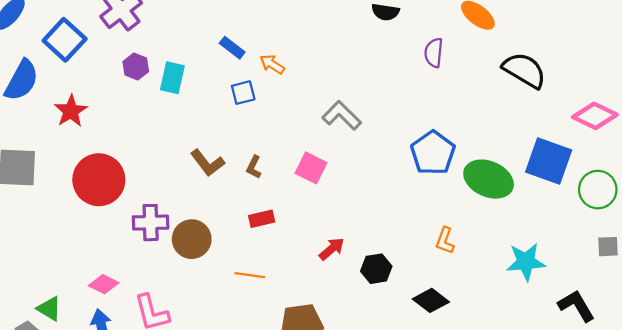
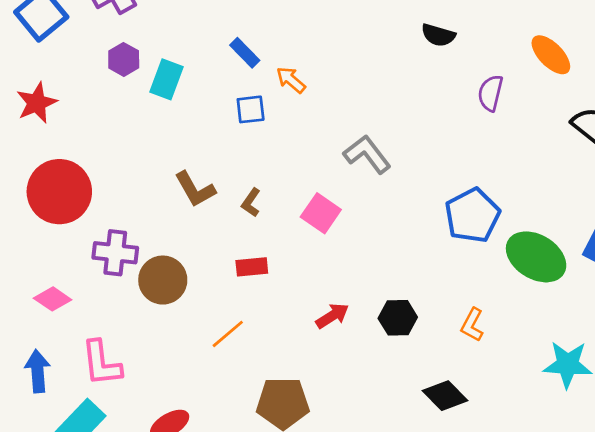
black hexagon: (376, 269) -> (398, 318), moved
orange line: (250, 275) -> (228, 334), turned -56
pink diamond: (104, 284) -> (53, 299), moved

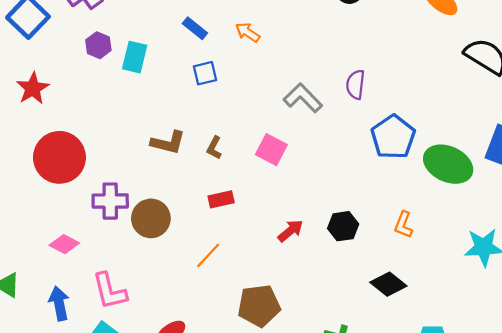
orange arrow: (291, 80) -> (248, 32), moved
purple semicircle: (490, 93) -> (355, 84), moved
brown L-shape: (195, 189) -> (168, 143), turned -40

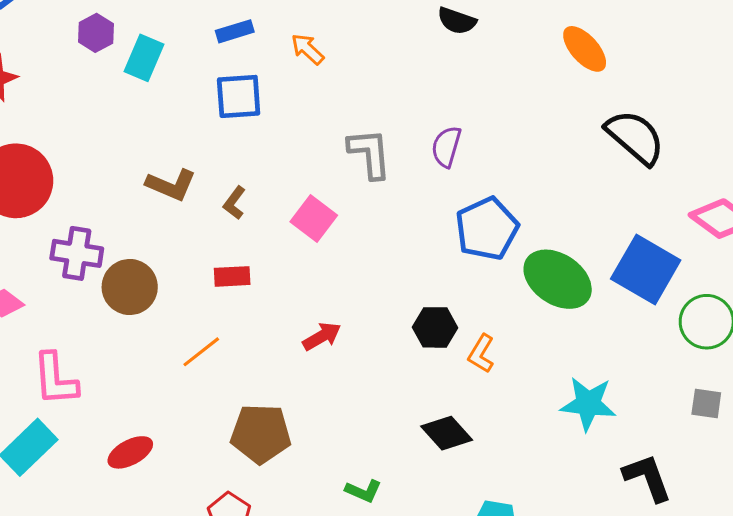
blue rectangle: (195, 28) -> (235, 31), turned -65
blue square: (205, 73) -> (239, 96), size x1.4
gray L-shape: (303, 98) -> (370, 153), turned 30
black hexagon: (343, 226) -> (435, 327), moved

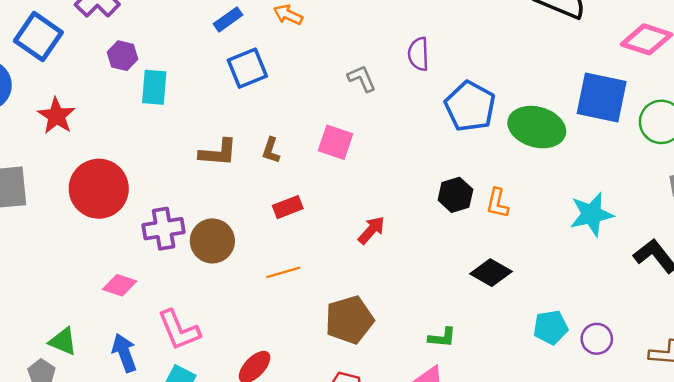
cyan rectangle: (144, 58) -> (154, 87), moved
gray L-shape: (370, 153) -> (362, 79), size x0.7
orange line: (201, 352) -> (283, 272), turned 40

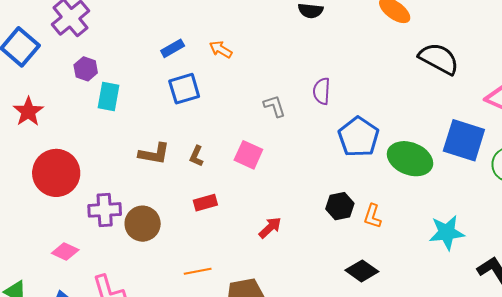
orange line: (283, 272) -> (198, 271), moved

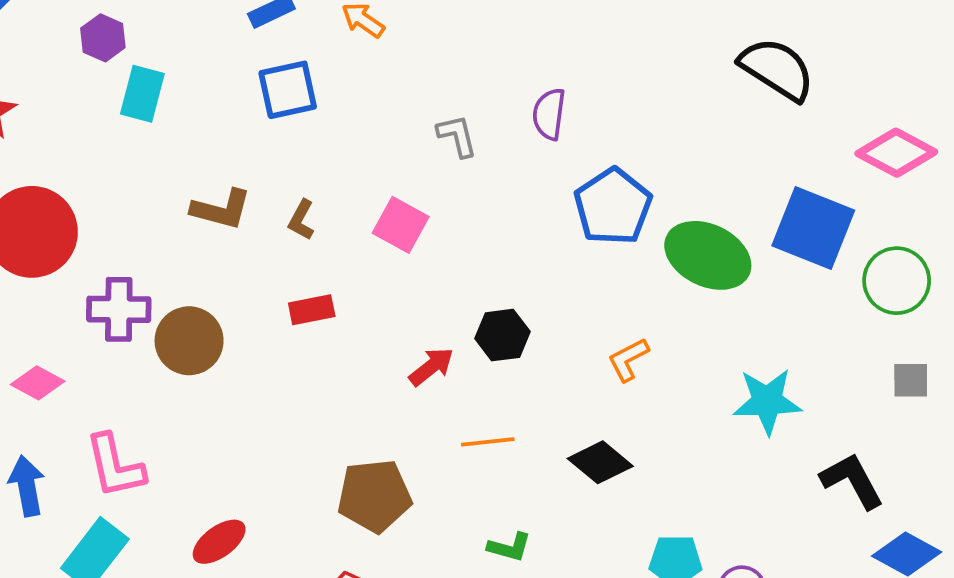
black hexagon: (340, 206) -> (502, 335), moved
orange L-shape: (373, 216) -> (628, 360), turned 40
orange line: (198, 271) -> (488, 442), moved

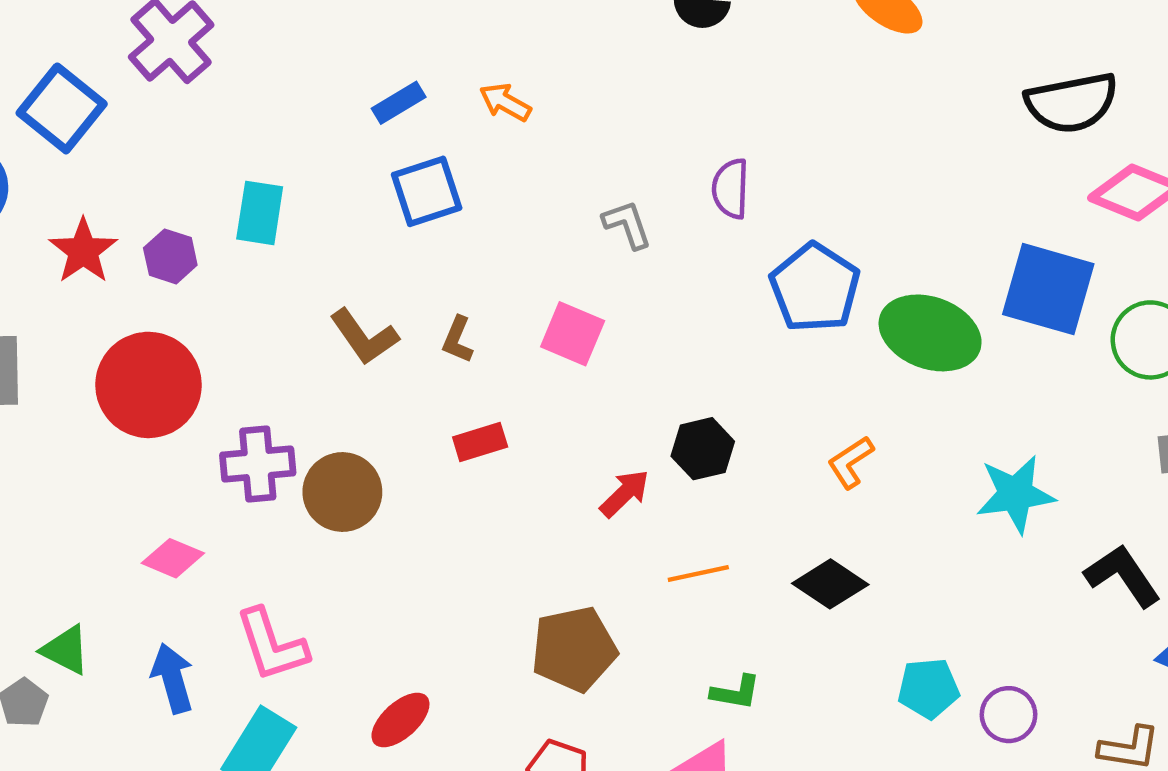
purple hexagon: (103, 38) -> (170, 256), moved
black semicircle: (777, 69) -> (1072, 103), moved, turned 142
brown L-shape: (221, 209) -> (364, 337), turned 46

